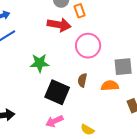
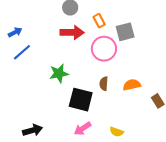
orange rectangle: (80, 11) -> (99, 21), moved
gray square: (123, 67) -> (125, 32), moved

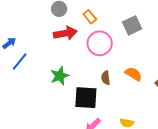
gray square: (125, 32) -> (132, 25), moved
orange semicircle: (132, 85) -> (133, 74), turned 54

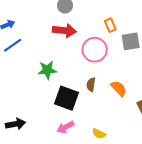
orange rectangle: (90, 17) -> (110, 25), moved

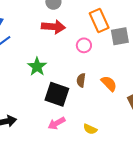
orange rectangle: (110, 25) -> (99, 20), size x1.6
pink circle: (95, 50) -> (84, 45), size x0.6
green star: (47, 70) -> (37, 67), turned -30

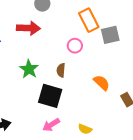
red arrow: (53, 27) -> (28, 28), moved
brown semicircle: (81, 80) -> (61, 70), moved

